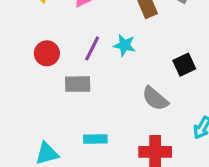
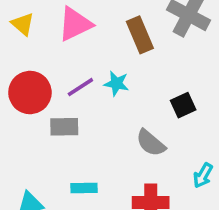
purple line: (92, 48) -> (80, 87), turned 30
red circle: (47, 53) -> (30, 93), size x1.5

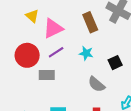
yellow triangle: (23, 24) -> (32, 16), moved
pink triangle: (75, 24) -> (53, 28), moved
cyan star: (116, 84) -> (86, 53), moved

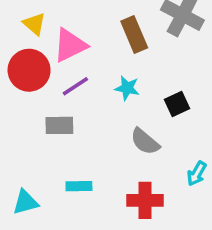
red circle: (27, 55) -> (29, 70), moved

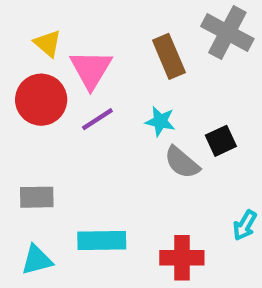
pink triangle: (70, 45) -> (91, 69), turned -33
gray rectangle: (59, 125) -> (37, 197), moved
gray semicircle: (145, 142) -> (182, 162), moved
cyan rectangle: (79, 186) -> (102, 240), size x1.5

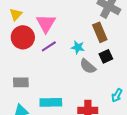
yellow triangle: (48, 43) -> (16, 14), moved, turned 32
brown rectangle: (169, 56) -> (100, 32), moved

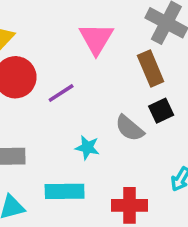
pink triangle: (46, 23) -> (96, 39), moved
cyan star: (78, 47) -> (87, 147), moved

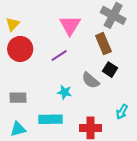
purple line: (61, 93) -> (59, 55), moved
black square: (161, 111) -> (110, 70), turned -32

